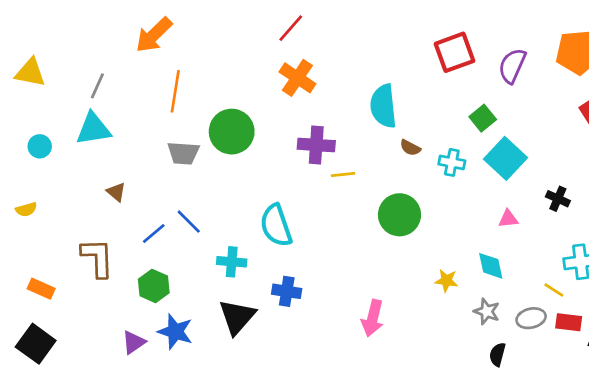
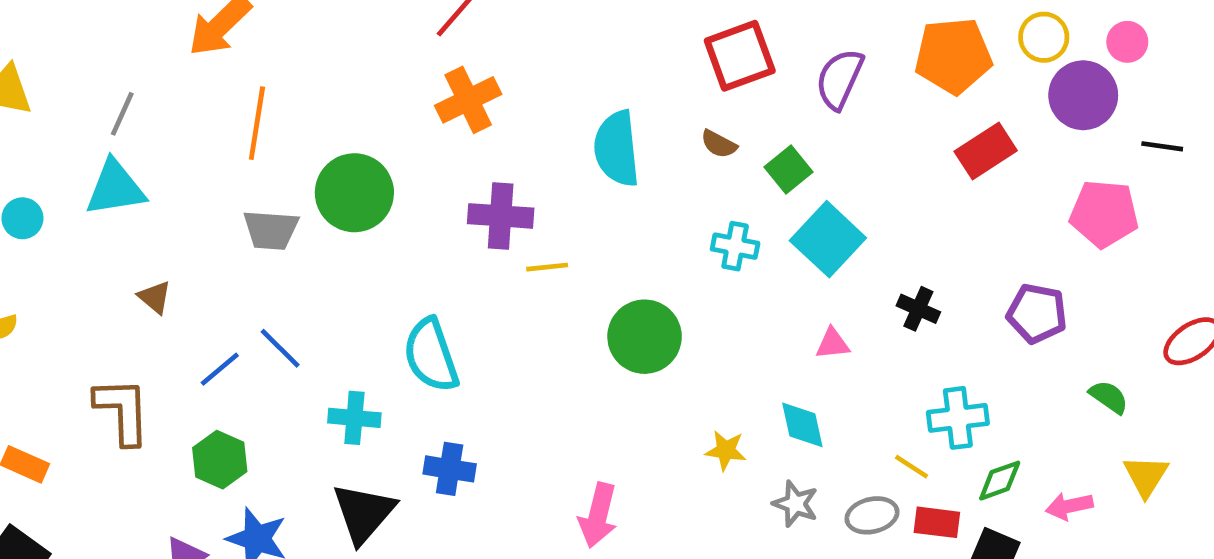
orange cross: (297, 78) -> (468, 100), turned 30
brown semicircle: (410, 148) -> (719, 144), moved

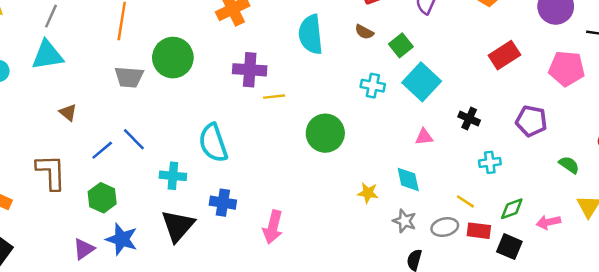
red rectangle: (986, 151) -> (504, 55), moved
cyan cross: (958, 418) -> (490, 162), moved, size x0.7
pink arrow: (598, 515) -> (273, 227), moved

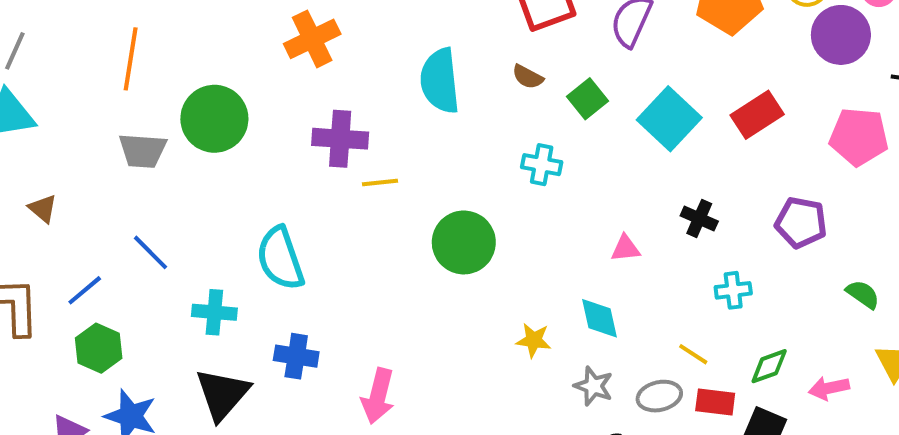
cyan square: (422, 82) -> (669, 119), moved
blue line: (102, 150) -> (85, 290), moved

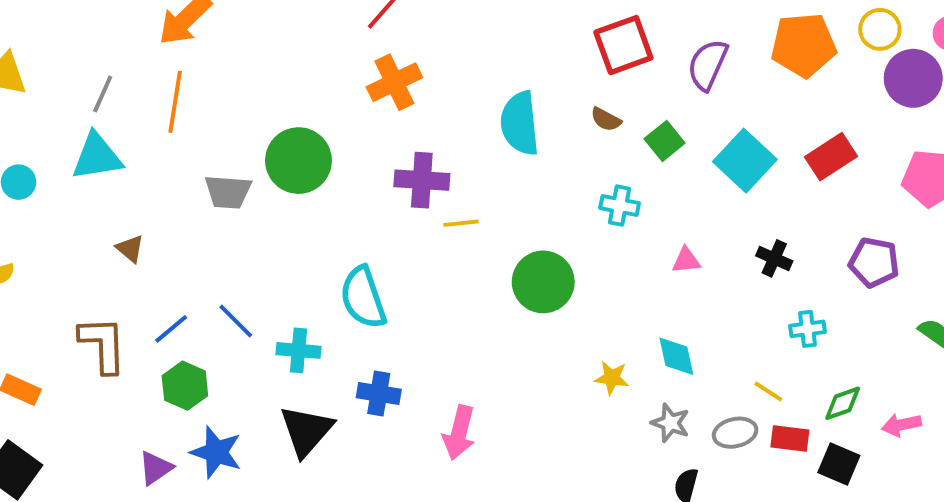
orange line: (131, 59) -> (175, 102), moved
pink triangle: (625, 248) -> (686, 260), moved
blue line: (151, 252) -> (236, 321), moved

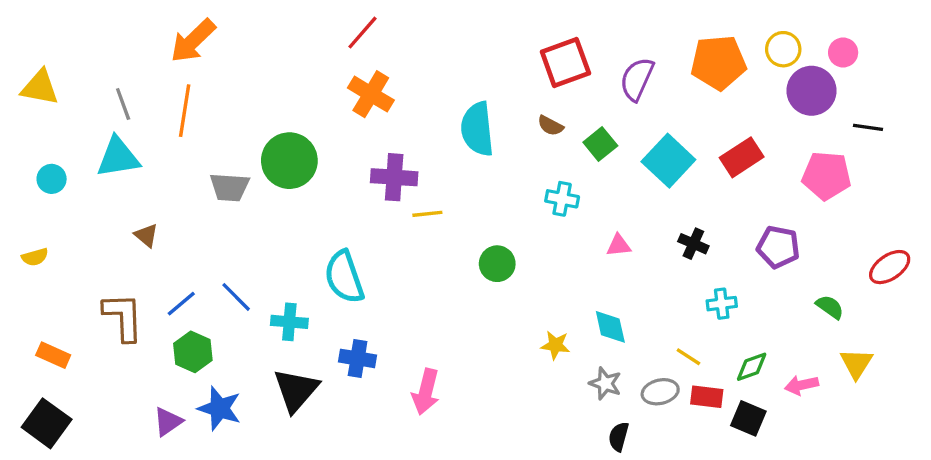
orange cross: (394, 82) -> (371, 94), turned -33
gray line: (103, 94) -> (123, 104), turned -44
green circle: (543, 282) -> (497, 264), size x0.7

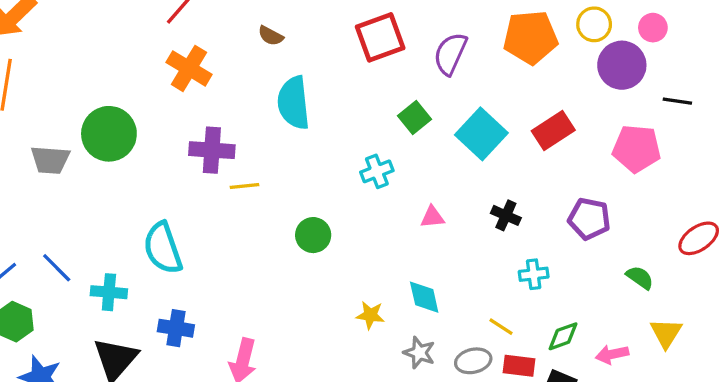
brown semicircle: (550, 126) -> (271, 36), moved
cyan cross: (562, 199) -> (377, 171), turned -32

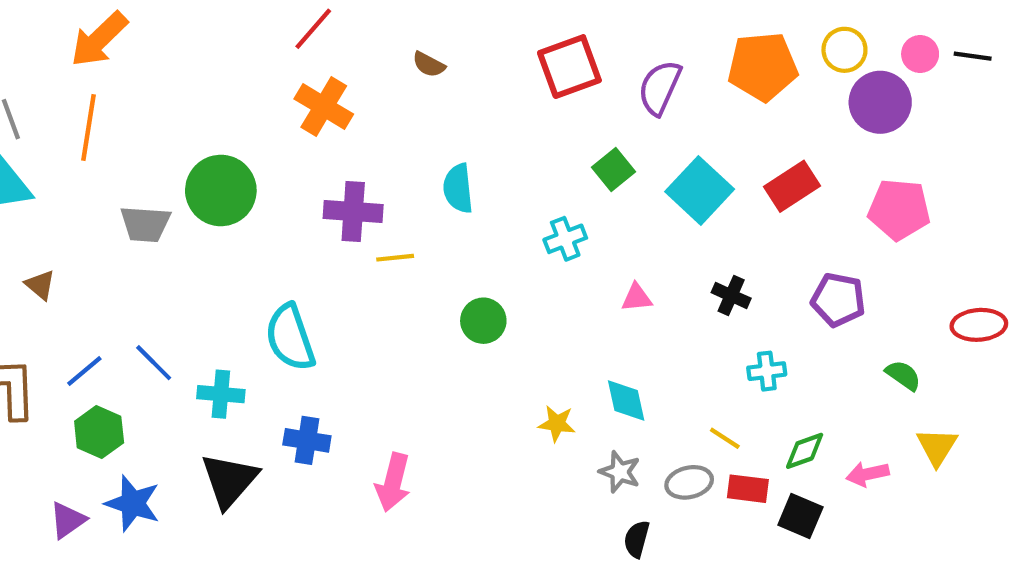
black line: (677, 101) -> (973, 56), moved
cyan semicircle: (294, 103) -> (458, 188), moved, size x0.7
red ellipse: (699, 238) -> (979, 325), turned 30

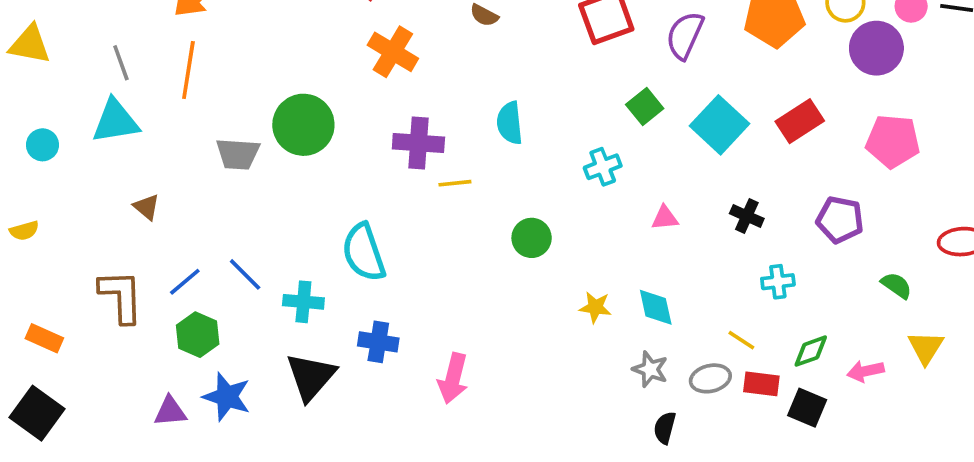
yellow star: (557, 424) -> (595, 307), moved
purple triangle: (68, 520) -> (170, 411), turned 30

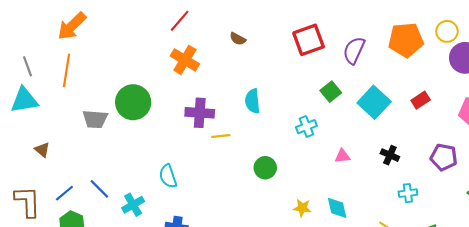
red rectangle: (800, 121) -> (421, 100), size x0.7
cyan semicircle: (364, 253) -> (168, 176), size x0.7
cyan cross: (303, 302) -> (133, 205), turned -35

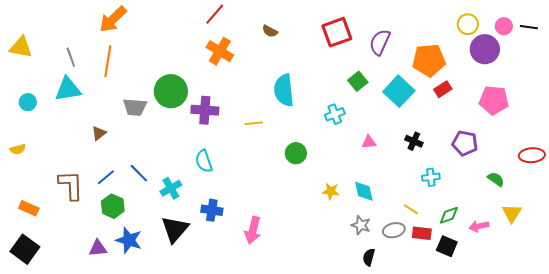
orange pentagon: (406, 40) -> (429, 60), moved
cyan semicircle: (253, 101) -> (284, 90), size x1.4
purple cross: (200, 113) -> (205, 110), moved
brown triangle: (42, 150) -> (99, 133), moved, turned 42

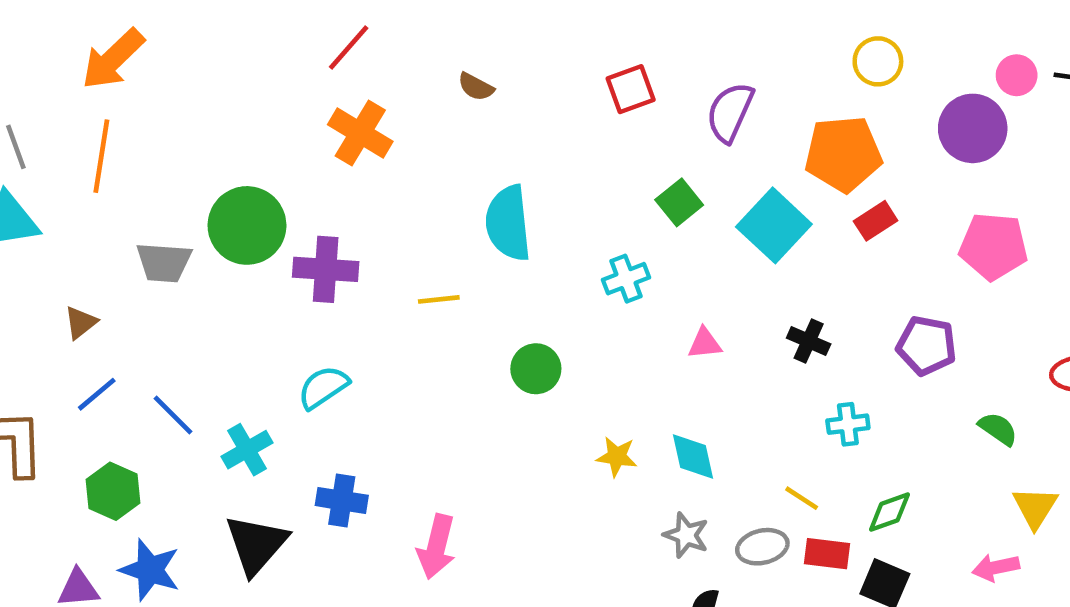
yellow circle: (468, 24) -> (878, 61), moved
red square: (337, 32) -> (631, 89), size x0.7
cyan semicircle: (204, 161) -> (323, 387), turned 75
blue line: (106, 177) -> (97, 394), moved
pink arrow: (479, 226) -> (996, 567), moved

